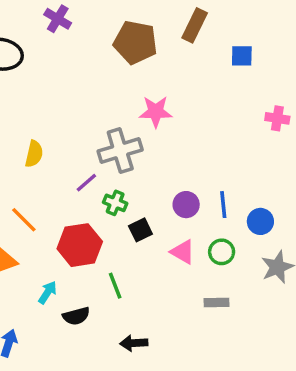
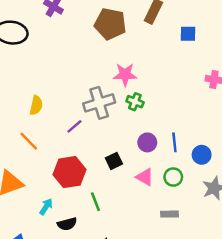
green cross: (115, 203) -> (135, 102), moved
orange line: (24, 220) -> (29, 141), moved

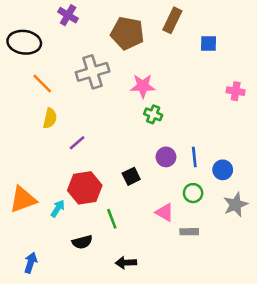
gray cross: (99, 103) -> (93, 72), moved
purple line: (74, 126) -> (77, 143), moved
orange line: (29, 141) -> (42, 83), moved
pink triangle: (145, 177) -> (165, 212), moved
cyan arrow: (46, 207) -> (58, 209), moved

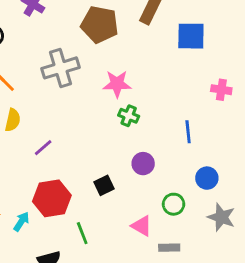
blue square: (209, 44) -> (191, 36), size x1.5
blue line: (194, 157) -> (188, 132), moved
gray star: (236, 205) -> (221, 217), turned -30

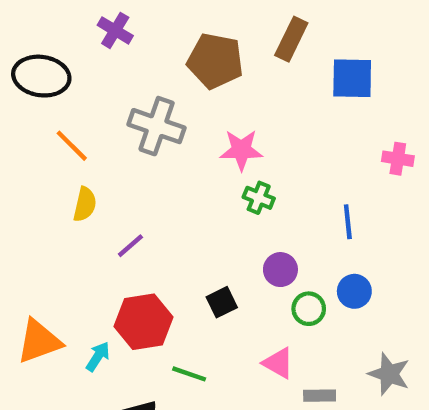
gray cross: (61, 68) -> (157, 126), turned 36
blue circle: (207, 178) -> (354, 291), moved
green circle: (174, 204) -> (309, 309), moved
gray star: (221, 217) -> (389, 374), moved
green line: (82, 233) -> (189, 374), turned -50

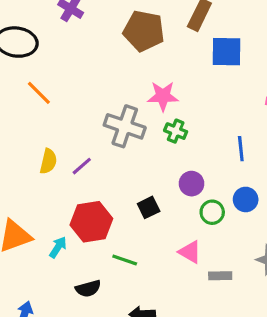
blue square: (352, 78) -> (227, 52), moved
gray cross: (157, 126) -> (125, 126), moved
yellow semicircle: (85, 204) -> (48, 161), moved

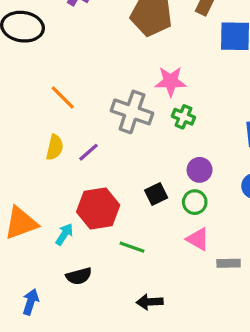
orange line: (39, 93) -> (63, 97), moved
green circle: (212, 212) -> (195, 202), moved
black semicircle: (88, 289) -> (79, 276), moved

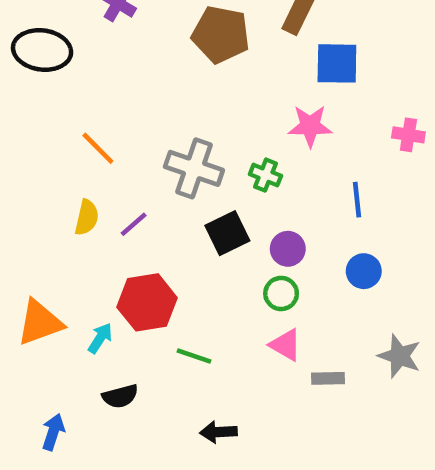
pink star: (171, 81) -> (310, 126), moved
black square: (156, 194) -> (227, 233), moved, size x1.4

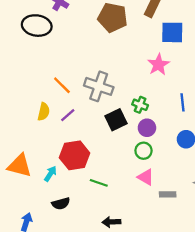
black ellipse: (42, 50) -> (37, 26), moved
pink star: (310, 126) -> (158, 65), turned -30
orange line: (98, 148) -> (62, 85), moved
green cross: (265, 175) -> (140, 105), moved
orange triangle: (40, 323) -> (19, 166), turned 35

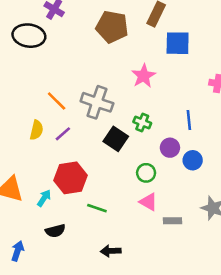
pink star: (158, 65) -> (144, 76), moved
black square: (116, 120) -> (116, 139), turned -30
purple circle: (147, 128) -> (170, 148), moved

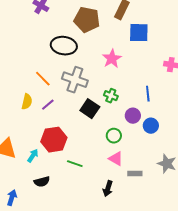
black ellipse: (29, 36) -> (64, 46), moved
black arrow: (111, 251) -> (108, 189), moved, turned -70

